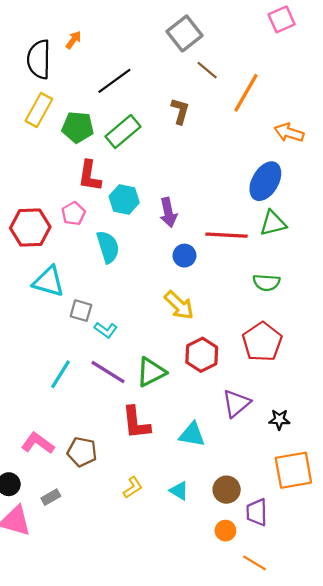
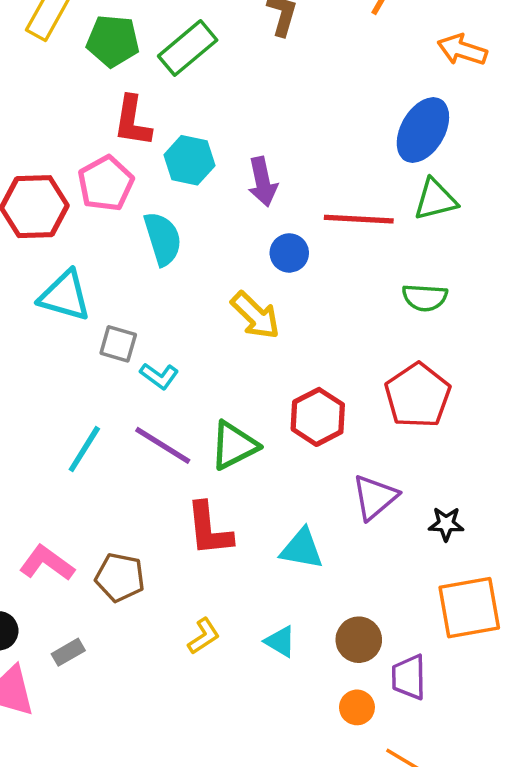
pink pentagon: (73, 214) -> (106, 183), size x1.4
yellow arrow: (179, 305) -> (255, 315), moved

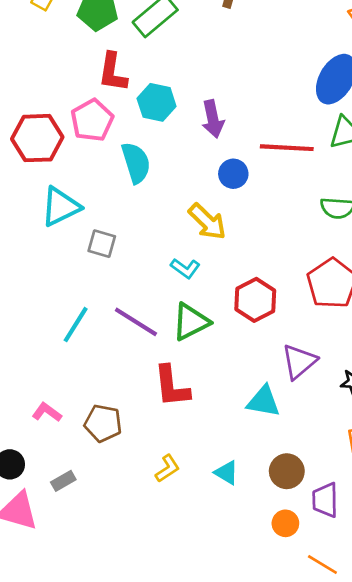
cyan triangle: (65, 296) -> (61, 207), turned -42
cyan L-shape: (159, 376) -> (185, 268), moved
cyan triangle: (302, 549) -> (263, 401), moved
pink L-shape: (47, 563) -> (47, 412), size x0.7

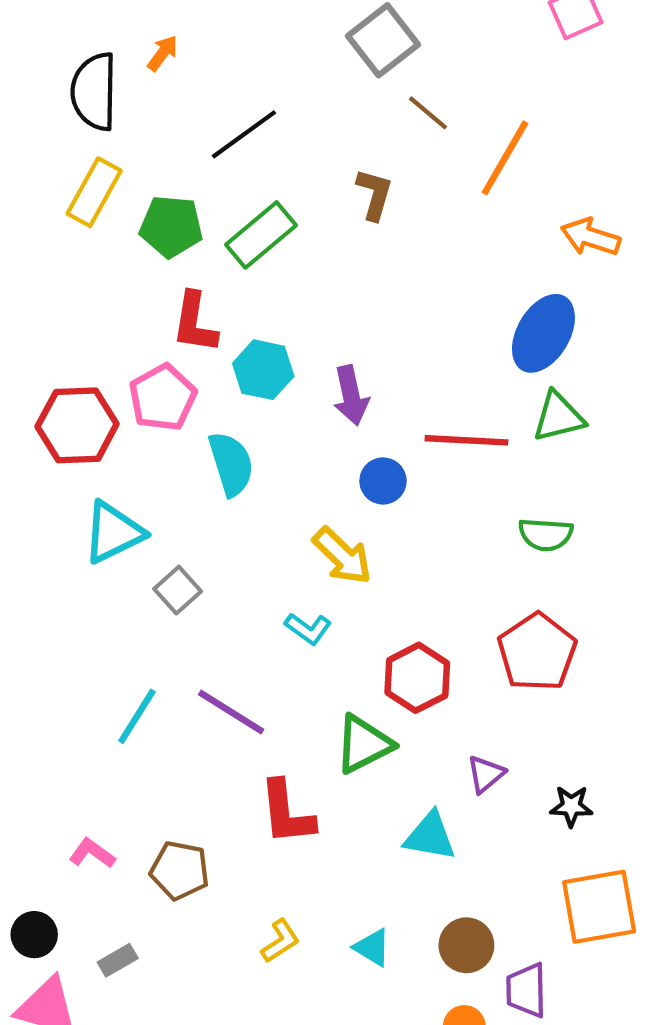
gray square: (102, 244) -> (178, 590), turned 32
green triangle: (191, 322) -> (364, 744), moved
purple triangle: (299, 362) -> (486, 774), size x0.7

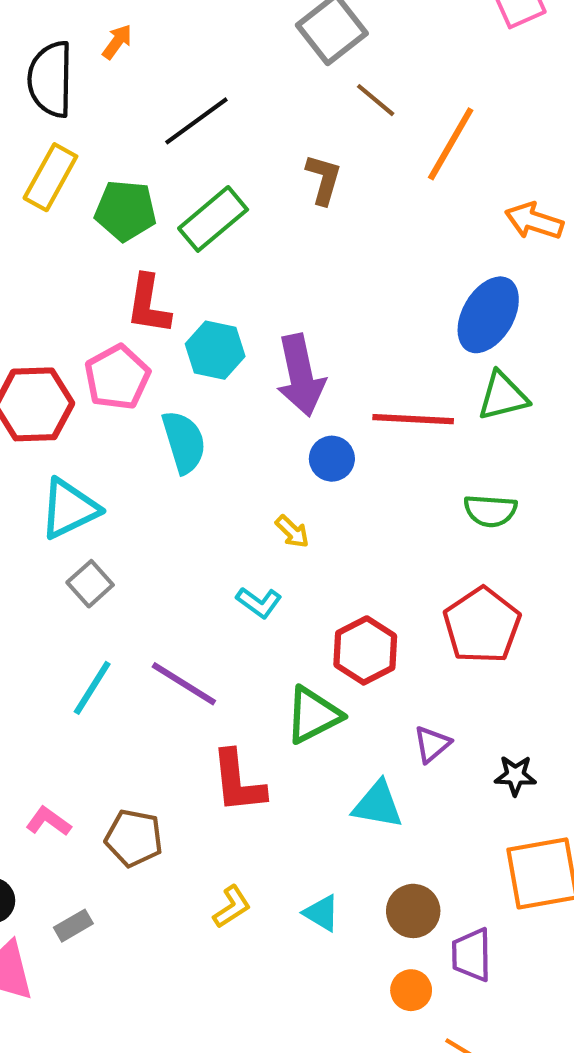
purple arrow: (351, 395) -> (301, 375), size x1.4
yellow arrow: (342, 556) -> (292, 532), size x0.6
gray square: (178, 590) -> (90, 584), moved

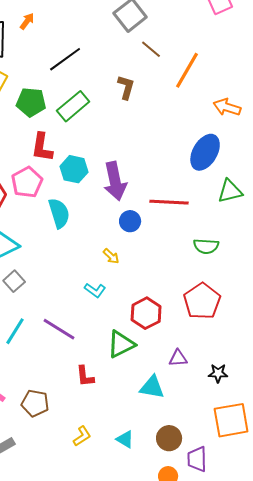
green triangle: (503, 396) -> (230, 191), moved
purple triangle: (432, 744) -> (178, 358), turned 36
red L-shape: (238, 782) -> (85, 376), size x0.7

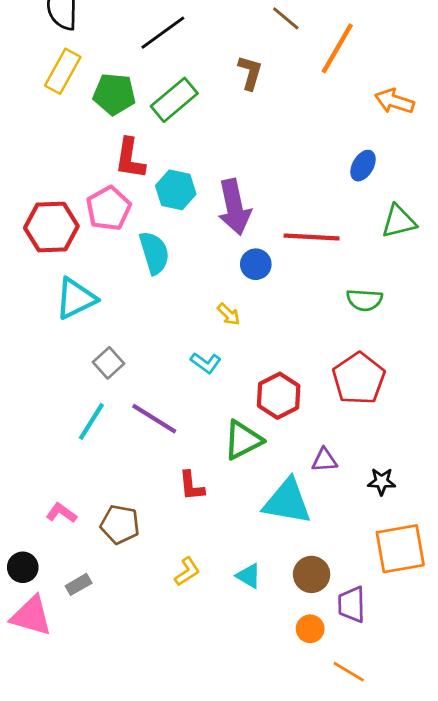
blue ellipse: (205, 152) -> (363, 166), size x0.6
gray square: (14, 281) -> (109, 363), moved
cyan triangle: (152, 387) -> (287, 502), size x1.4

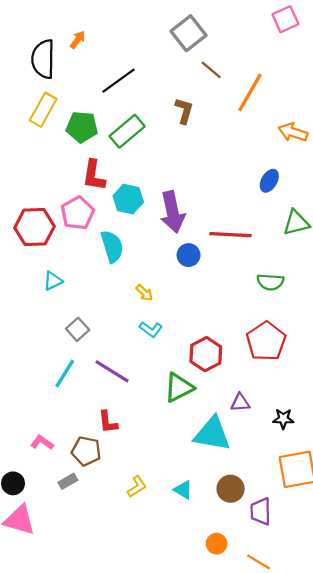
cyan triangle: (76, 299) -> (53, 281), size x0.6
yellow arrow: (229, 314) -> (144, 293), moved
red L-shape: (191, 486) -> (108, 422), moved
gray rectangle: (79, 584) -> (68, 481), moved
orange circle: (310, 629) -> (217, 544), moved

